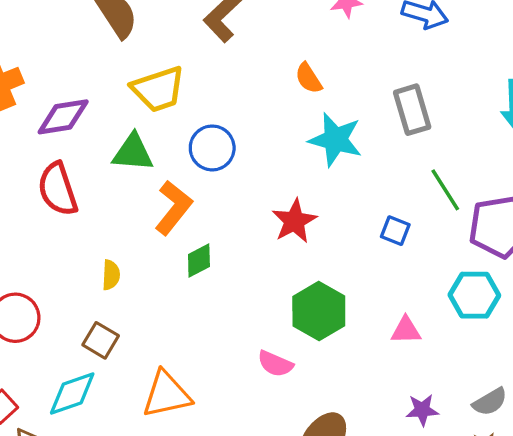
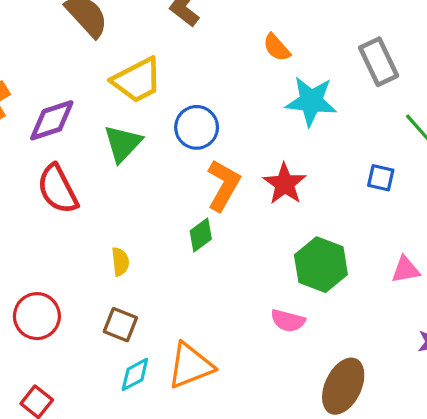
green triangle: (133, 152) -> (123, 143), turned -42
orange L-shape: (173, 208) -> (223, 185), moved
cyan diamond: (72, 393) -> (135, 374), moved, size x0.7

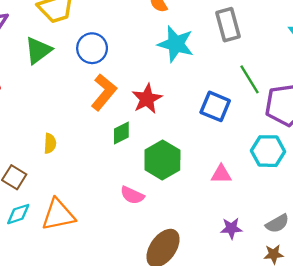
blue square: (381, 178) -> (215, 106), size x1.5
green diamond: (201, 235) -> (121, 133), moved
yellow semicircle: (120, 262) -> (50, 143), moved

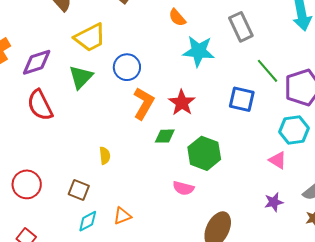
green diamond: (121, 133) -> (165, 136), turned 35
pink triangle: (221, 174) -> (278, 160), moved, turned 42
orange triangle: (58, 215) -> (122, 216), size x0.6

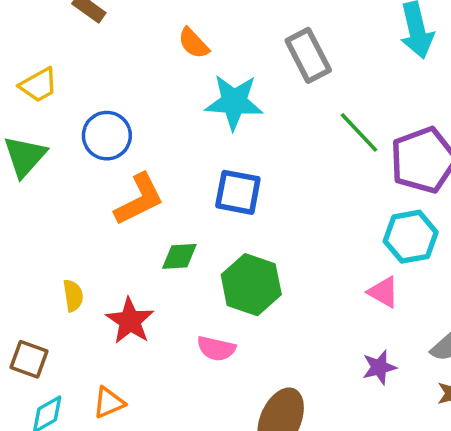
yellow trapezoid: (90, 38) -> (39, 85), size x0.7
blue square: (242, 99) -> (238, 192), moved
orange L-shape: (144, 103) -> (139, 199), turned 36
red star: (182, 103) -> (130, 321), moved

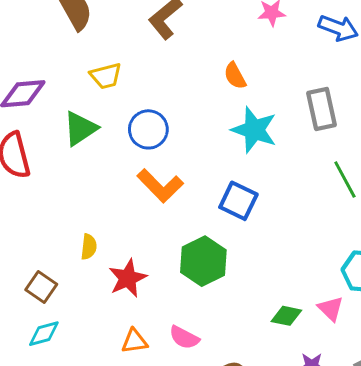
orange L-shape: (139, 199) -> (160, 186), turned 57
green diamond: (179, 256) -> (286, 316), moved
green hexagon: (251, 285) -> (203, 261), moved
pink semicircle: (216, 349) -> (184, 337), moved
orange triangle: (109, 402) -> (134, 341), moved

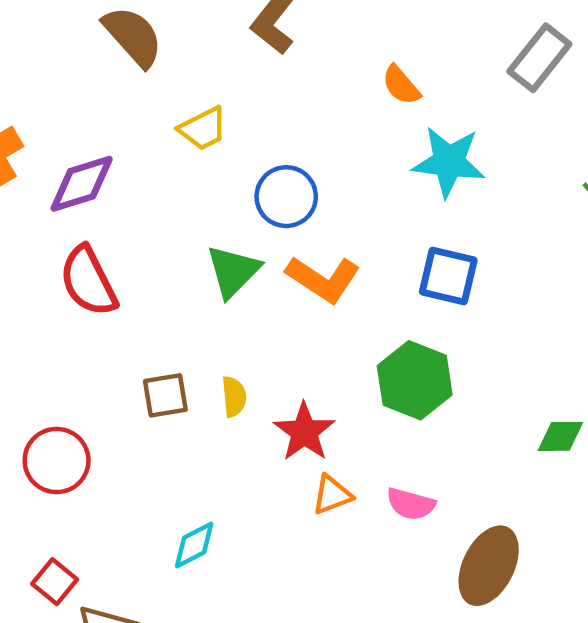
gray rectangle: (322, 109) -> (539, 58), moved, turned 63
green triangle: (80, 128) -> (233, 271), moved
brown square: (41, 287) -> (165, 395), moved, turned -32
orange triangle: (134, 341) -> (332, 495), moved

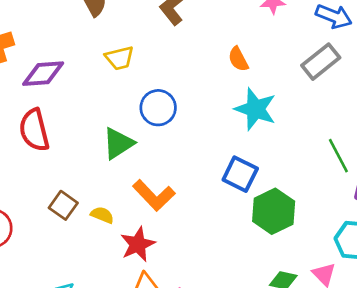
orange L-shape: (323, 279) -> (154, 195), moved
green hexagon: (415, 380) -> (274, 211), moved
brown square: (165, 395) -> (63, 205), turned 32
yellow semicircle: (234, 397) -> (102, 215), turned -75

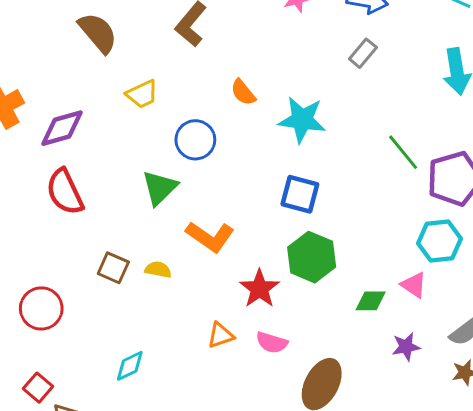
orange semicircle: (238, 59) -> (243, 92), moved
gray rectangle: (321, 62) -> (363, 53), size x0.7
green hexagon: (274, 211) -> (312, 257), moved
red star: (138, 244) -> (259, 289), moved

